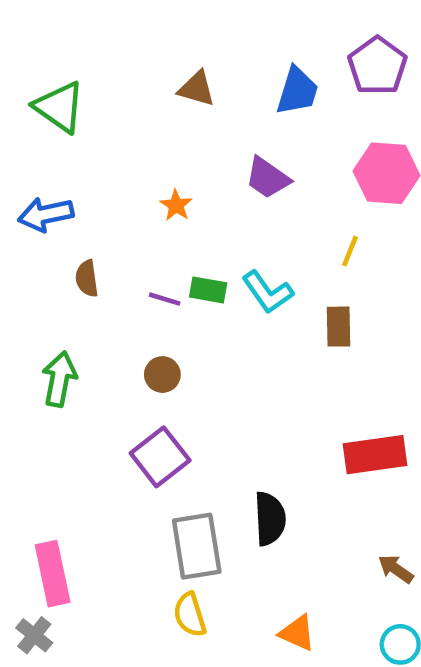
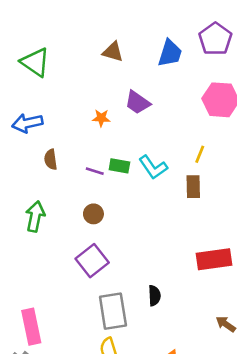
purple trapezoid: (268, 178) -> (138, 102), moved
orange star: (176, 205) -> (101, 118), turned -30
yellow line: (350, 251) -> (200, 154), moved
black semicircle: (270, 519) -> (154, 296), size x0.7

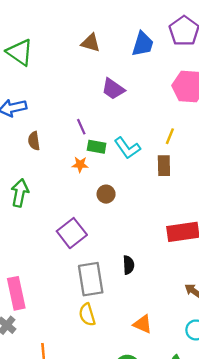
orange star: (101, 118) -> (80, 165), moved
purple line: (95, 171) -> (81, 127), moved, turned 49
brown circle: (93, 214) -> (106, 194), moved

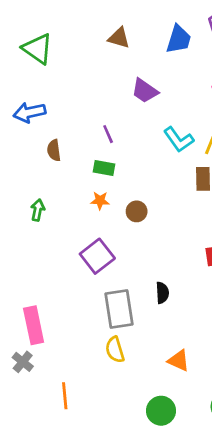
green rectangle: (97, 147) -> (104, 168), moved
cyan L-shape: (127, 148) -> (179, 140), moved
orange star: (80, 165) -> (100, 201), moved
green arrow: (20, 193) -> (38, 210), size x0.7

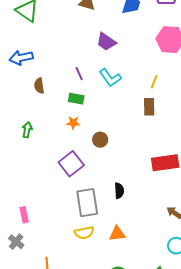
cyan L-shape: (179, 140) -> (110, 78), moved
brown circle: (137, 211) -> (100, 140), moved
pink rectangle: (34, 325) -> (24, 215), size x0.6
yellow semicircle: (115, 350) -> (84, 233), turned -84
orange triangle: (179, 361) -> (117, 234), moved, turned -30

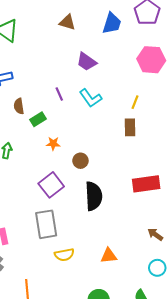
green rectangle: (76, 99) -> (38, 119), moved, turned -42
black semicircle: (119, 191) -> (94, 196), moved, size x1.8
gray rectangle: (87, 203) -> (46, 224), moved
orange triangle: (117, 234) -> (109, 256), moved

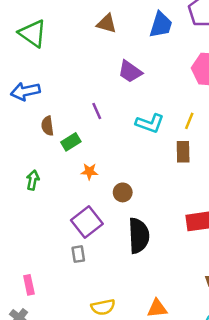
cyan L-shape: (91, 98) -> (150, 123), moved, turned -35
gray rectangle: (46, 224) -> (78, 254), moved, size x0.5

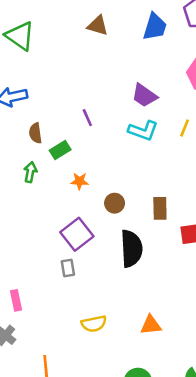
purple trapezoid: (130, 72) -> (144, 96), moved
brown rectangle: (183, 152) -> (160, 208), moved
green arrow: (33, 180) -> (30, 172), moved

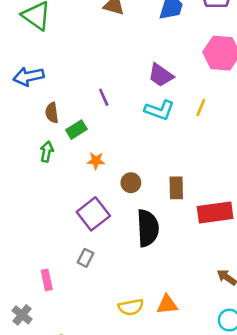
gray rectangle: (68, 268) -> (86, 258), moved, turned 36
pink rectangle: (16, 300) -> (47, 280), moved
yellow semicircle: (94, 324) -> (131, 307), moved

